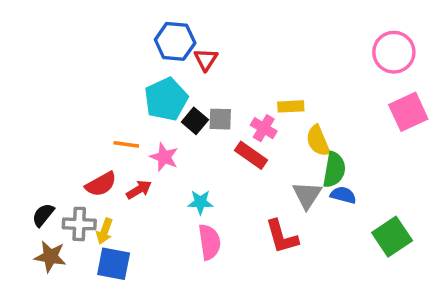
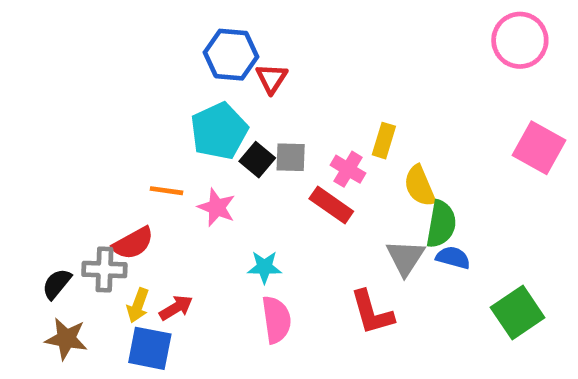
pink circle: (394, 52) -> (520, 40), moved
yellow rectangle: (291, 106) -> (384, 141), turned -70
pink square: (408, 112) -> (539, 148), turned -36
red arrow: (139, 190) -> (176, 308), moved
gray cross: (79, 224) -> (104, 269), moved

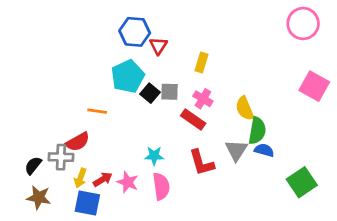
yellow rectangle: (384, 141) -> (201, 62), moved
pink star: (217, 207) -> (128, 182), moved
red L-shape: (372, 312) -> (201, 163), moved

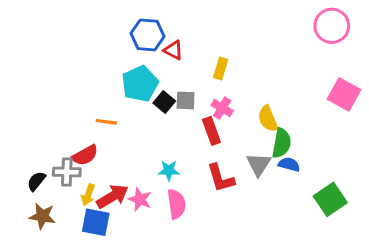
red triangle: (158, 46) -> (173, 50), turned -36
red rectangle: (193, 120) -> (211, 131), turned 35
red arrow: (103, 179) -> (112, 196), size x1.5

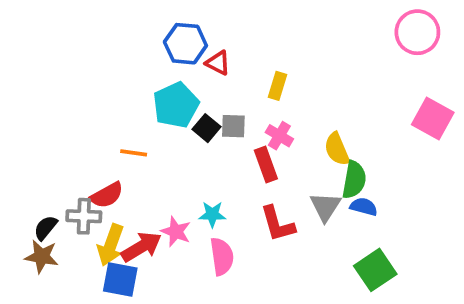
yellow arrow: (88, 195) -> (111, 245), size x1.5
pink star: (140, 199) -> (176, 232), moved
green square: (330, 199) -> (375, 270), moved
brown star: (42, 216) -> (42, 256), moved

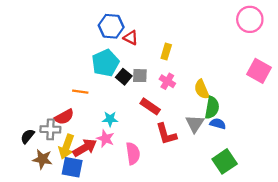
red rectangle: (266, 164) -> (150, 106), moved, turned -36
cyan star: (212, 214) -> (110, 119), moved
brown star: (42, 256) -> (42, 159), moved

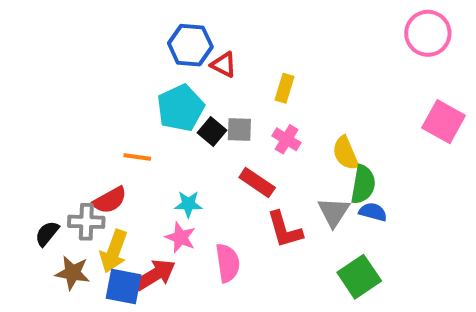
red arrow: (85, 148) -> (155, 275), moved
green square: (225, 161) -> (359, 277), moved

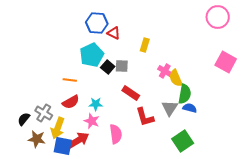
pink cross: (287, 139) -> (165, 71), moved
red semicircle: (110, 200) -> (71, 102), moved
gray cross: (86, 222) -> (44, 113), turned 30

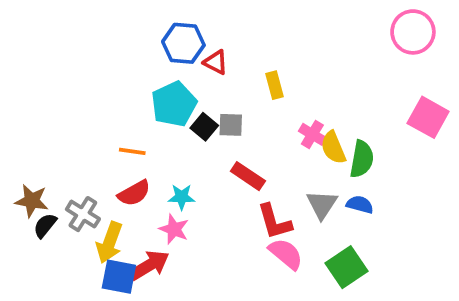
yellow rectangle: (145, 45) -> (274, 85), turned -32
green semicircle: (185, 94) -> (362, 159), moved
pink semicircle: (116, 134) -> (286, 254), moved, turned -42
brown star: (37, 139) -> (32, 201), moved

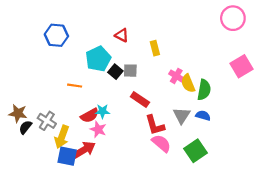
blue hexagon: (183, 43) -> (56, 35), moved
pink square: (428, 117) -> (241, 66), turned 30
red semicircle: (134, 193) -> (90, 115), moved

